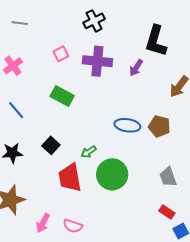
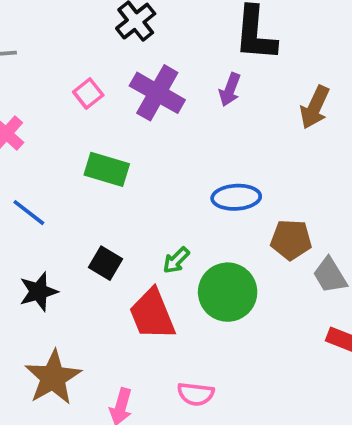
purple cross: (97, 61) -> (157, 93), turned 36
brown pentagon: (159, 126) -> (291, 240), moved
pink semicircle: (73, 226) -> (196, 394), moved

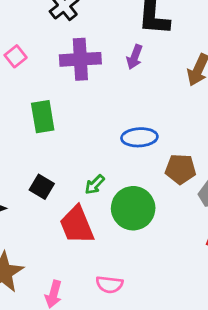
pink square: (88, 93) -> (16, 56), moved
purple cross: (157, 93) -> (80, 59), turned -33
green rectangle: (107, 169) -> (43, 117), turned 64

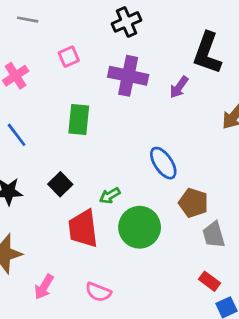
blue ellipse: (139, 137) -> (163, 163), turned 44

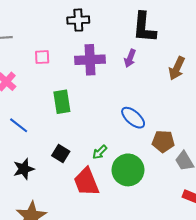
black cross: (126, 22) -> (78, 20), turned 35
pink square: (69, 57) -> (42, 57), turned 35

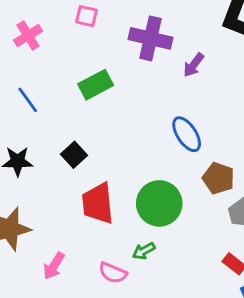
purple arrow: (130, 58) -> (194, 65), moved
green rectangle: (62, 102) -> (96, 85), turned 55
green arrow: (100, 152) -> (144, 251), moved

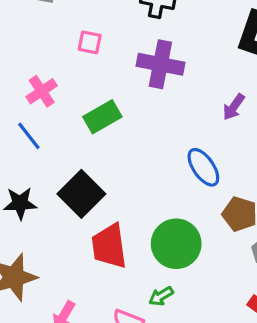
pink cross: (28, 36) -> (42, 91), moved
purple arrow: (194, 65) -> (234, 107), moved
black square: (74, 155) -> (81, 194), size x1.6

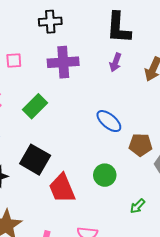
purple arrow: (234, 107) -> (116, 62), moved
green circle: (176, 244) -> (105, 175), size x0.7
green arrow: (161, 296) -> (137, 206), moved

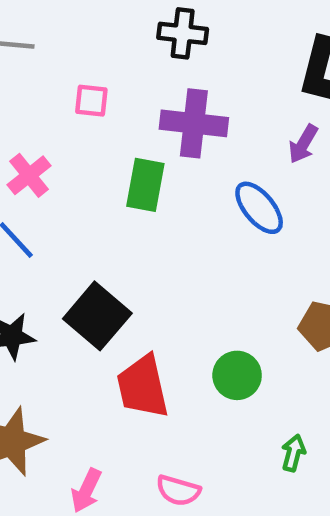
green rectangle: (35, 106) -> (145, 185), moved, turned -45
blue ellipse: (109, 121) -> (259, 208), moved
green arrow: (137, 206) -> (293, 453), turned 140

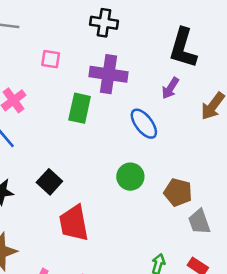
black square: (97, 316) -> (49, 182), size x0.7
green circle: (237, 375) -> (130, 177), moved

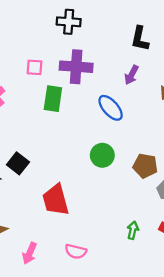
black L-shape: (183, 48) -> (140, 39), size x0.7
pink square: (51, 59) -> (34, 67), moved
black square: (49, 182) -> (18, 163), moved

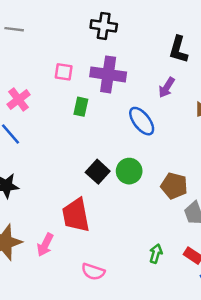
green rectangle: (53, 99) -> (81, 107), size x0.7
black square: (18, 163) -> (98, 172), moved
pink arrow: (30, 253) -> (45, 245), moved

